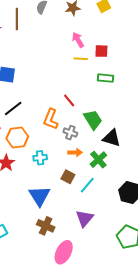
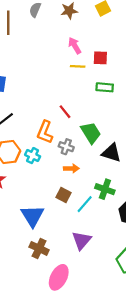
cyan cross: (40, 158) -> (33, 156), moved, turned 32
green cross: (98, 160) -> (105, 189), moved, turned -30

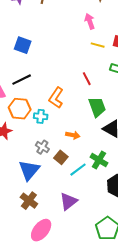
pink arrow: (75, 46) -> (90, 21), moved
red line: (65, 112) -> (87, 79), moved
gray cross: (66, 147) -> (42, 147), moved
cyan cross: (33, 156) -> (41, 116), turned -32

